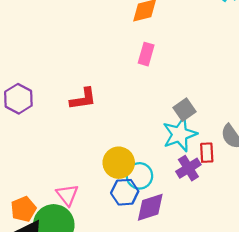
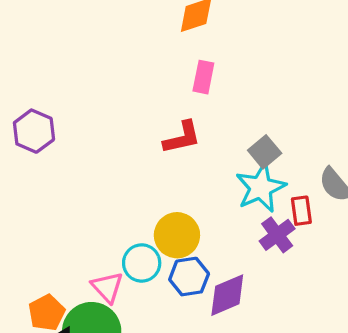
purple hexagon: (18, 99) -> (34, 131), moved
red L-shape: (83, 99) -> (182, 138), moved
cyan circle: (139, 176) -> (142, 263), moved

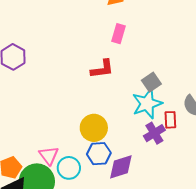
cyan circle: (142, 263) -> (69, 168), moved

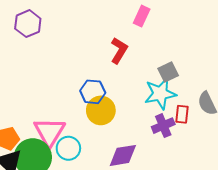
red L-shape: (102, 69) -> (119, 50), turned -60
blue hexagon: (99, 154) -> (93, 92), moved
pink triangle: (49, 155) -> (50, 132), size x1.5

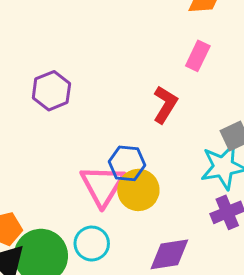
purple hexagon: (28, 24) -> (51, 91), moved
pink triangle: (50, 132) -> (103, 185), moved

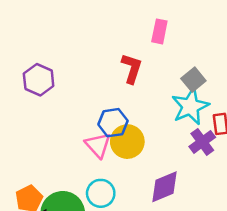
pink rectangle: (198, 56) -> (159, 31), moved
pink triangle: (103, 185) -> (98, 145), size x0.7

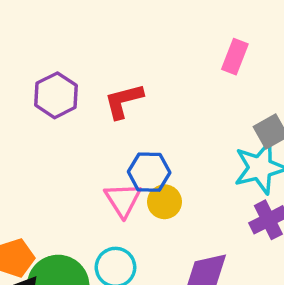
red L-shape: (132, 68) -> (124, 101), moved, turned -132
yellow circle: (127, 142) -> (164, 202), size x0.7

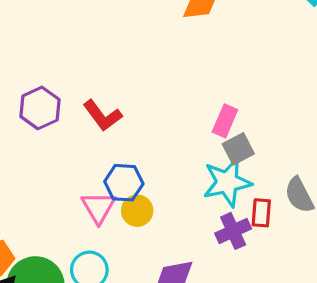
pink rectangle: (235, 57) -> (225, 121), moved
red L-shape: (124, 101) -> (103, 116), turned -114

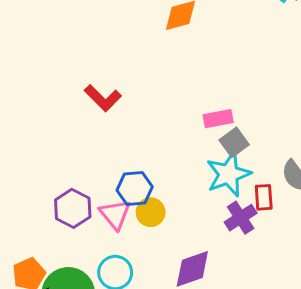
purple hexagon: (40, 108) -> (73, 208), moved
red L-shape: (103, 116) -> (103, 98), moved
pink rectangle: (225, 121) -> (218, 119), turned 64

